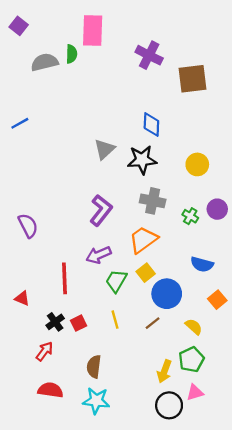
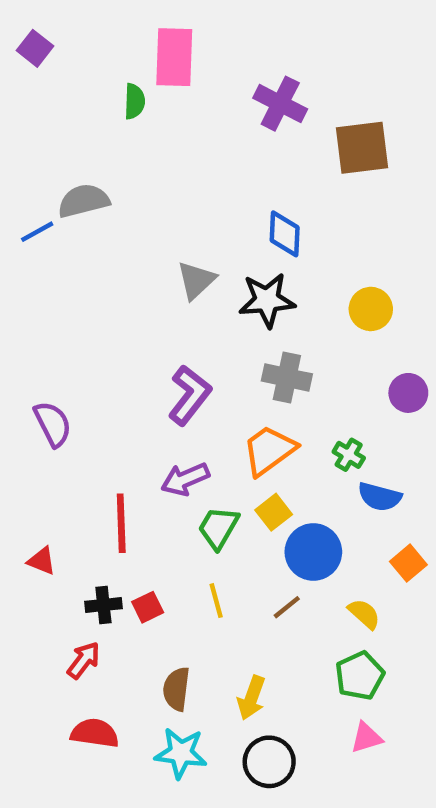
gray semicircle: (45, 62) -> (84, 201), moved
green cross: (190, 216) -> (349, 455), moved
black cross: (55, 322) -> (103, 605), turned 30
yellow arrow: (164, 371) -> (251, 698), moved
black circle: (169, 405) -> (269, 762), moved

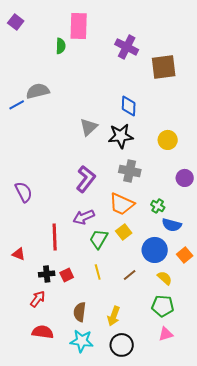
orange trapezoid: (269, 450) -> (122, 204), turned -120
blue circle: (313, 552) -> (155, 250), moved
green pentagon: (360, 676) -> (163, 306), turned 30

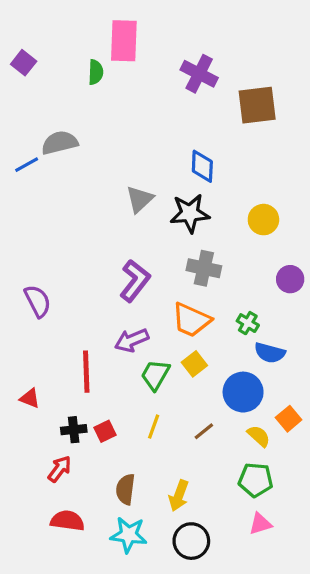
purple square: (16, 22) -> (24, 63), moved
orange square: (185, 255) -> (289, 419), moved
yellow line: (98, 272) -> (154, 427), turned 35

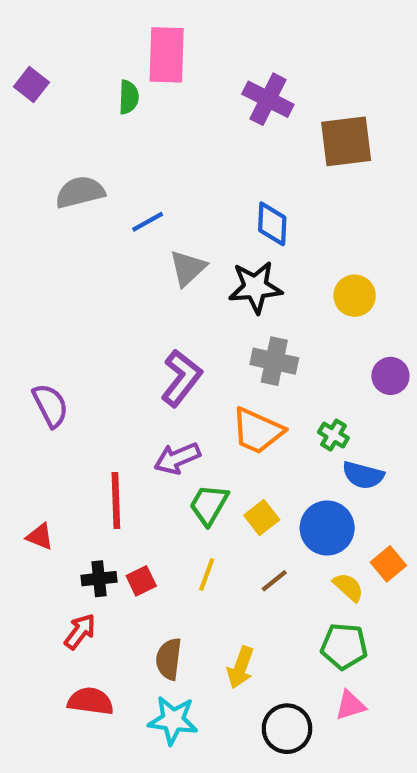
blue line: (27, 165) -> (148, 222), moved
yellow square: (194, 364) -> (262, 517), moved
black circle: (191, 541) -> (287, 729), moved

